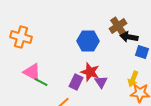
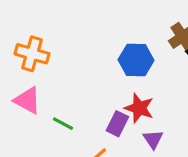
pink triangle: (32, 72) -> (27, 100), moved
purple triangle: (101, 82) -> (153, 139), moved

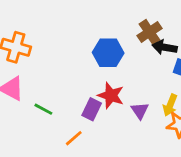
purple triangle: (153, 139) -> (140, 111), moved

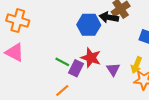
black arrow: (165, 47) -> (109, 17), moved
green line: (43, 109) -> (62, 62), moved

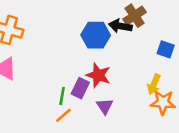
green line: (62, 62) -> (62, 96), moved, turned 72
purple triangle: (113, 69) -> (105, 106), moved

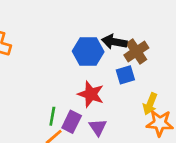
brown cross: (135, 16) -> (136, 51), moved
blue square: (166, 49) -> (125, 75), moved, turned -36
purple rectangle: (80, 88) -> (72, 122), moved

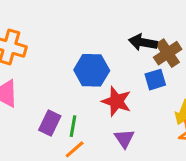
blue hexagon: (88, 51) -> (92, 70), moved
purple rectangle: (72, 122) -> (50, 123), moved

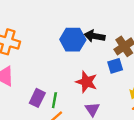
black arrow: (143, 42) -> (95, 36), moved
blue hexagon: (92, 70) -> (73, 40), moved

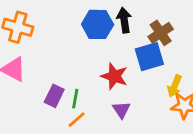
black arrow: (95, 36) -> (124, 20), turned 72
blue square: (115, 66) -> (149, 57), size x1.5

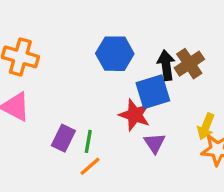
black arrow: (124, 20) -> (166, 65), moved
blue square: (149, 57) -> (153, 92), moved
purple triangle: (121, 110) -> (155, 143), moved

